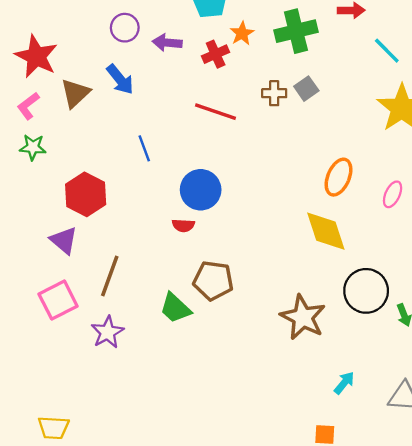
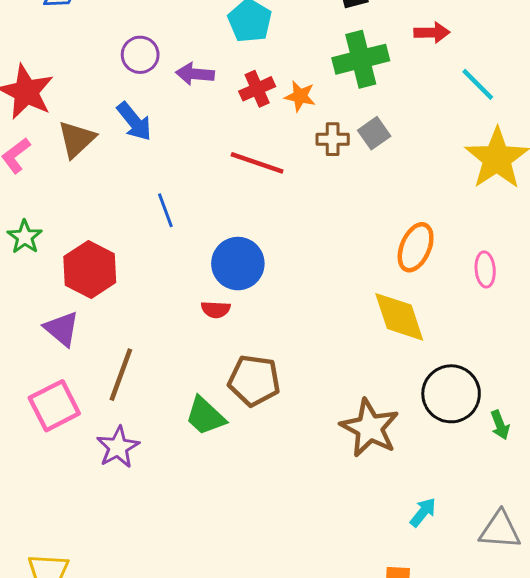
orange star: (242, 33) -> (300, 96), moved, turned -30
green star: (33, 147) -> (25, 237), moved, turned 30
pink ellipse: (393, 194) -> (485, 269), turned -30

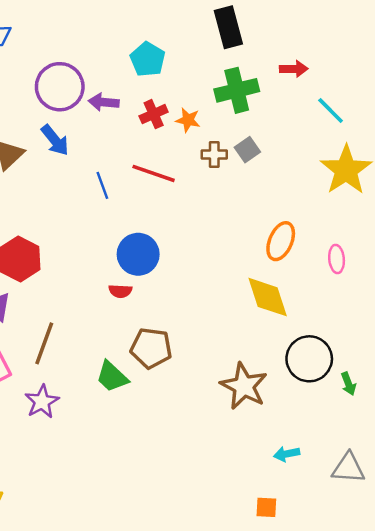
purple circle: (140, 55) -> (60, 87), size x1.6
blue line: (165, 210) -> (102, 185), moved
cyan arrow: (423, 512) -> (287, 454), turned -140

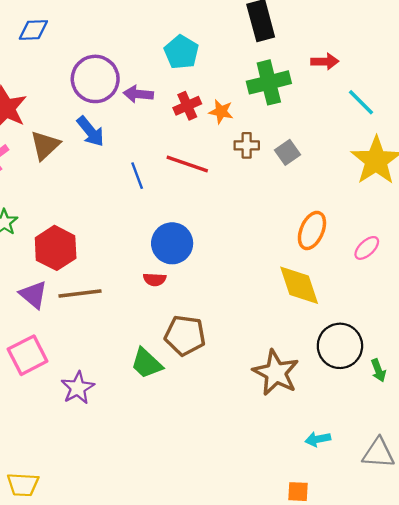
gray square: (247, 150) -> (287, 152), moved
pink ellipse: (337, 259) -> (367, 248), turned 52
brown line: (44, 343) -> (80, 293), moved, turned 63

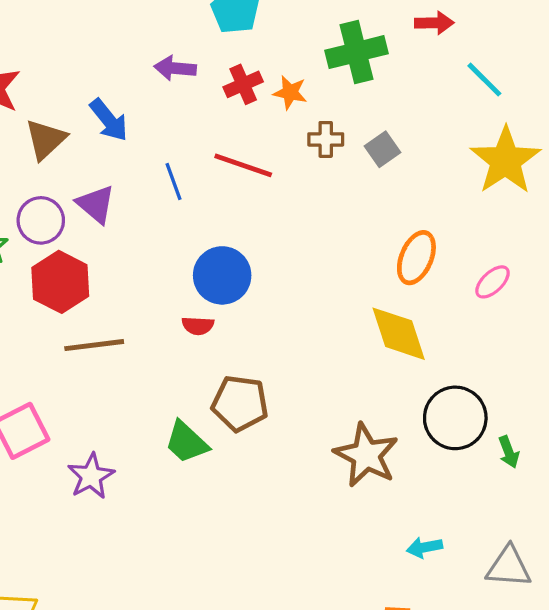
purple circle: (95, 79) -> (41, 220), moved, size x0.7
purple triangle: (33, 295) -> (96, 204), moved

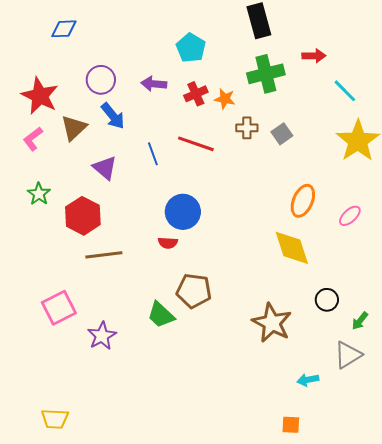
purple circle: (41, 220) -> (101, 80), moved
black circle: (455, 418) -> (327, 300), size x0.6
green arrow: (509, 452) -> (360, 321), turned 60
gray triangle: (509, 567) -> (348, 355), moved, turned -36

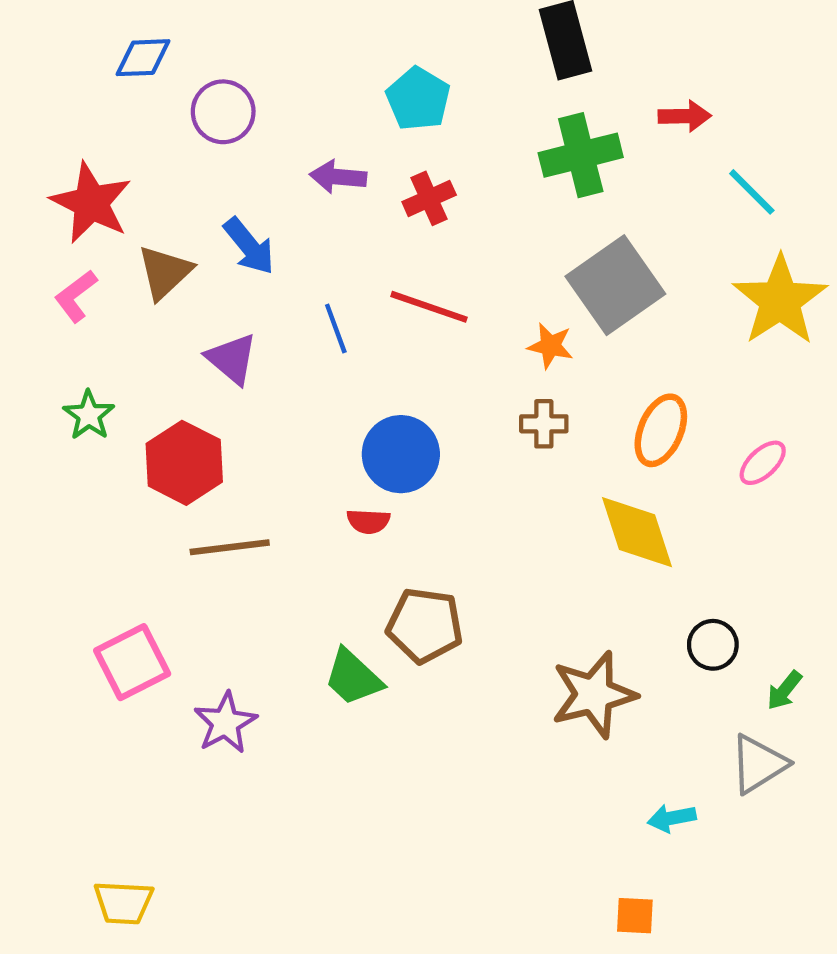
purple circle: (101, 80) -> (223, 112), moved
orange star: (225, 99) -> (550, 346), moved
brown cross: (247, 128) -> (544, 424), moved
gray square: (282, 134) -> (615, 285), size x2.0
brown star: (272, 323) -> (594, 695), turned 30

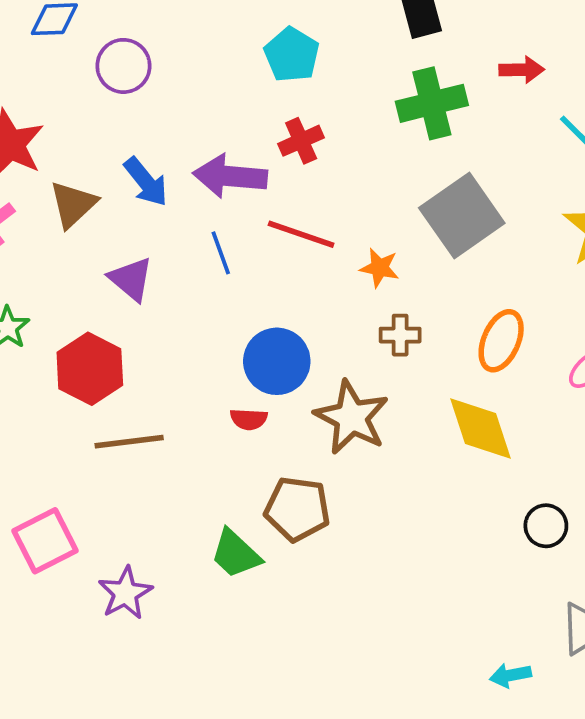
purple arrow: (338, 177) -> (230, 176), moved, size x1.5
orange star: (550, 346) -> (380, 268), moved
brown star: (594, 695) -> (352, 417), moved, turned -30

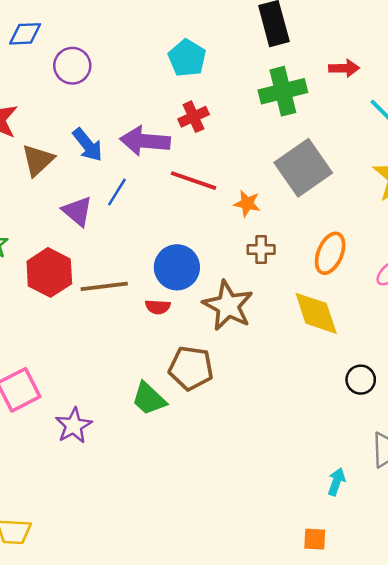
blue line: (221, 253) -> (117, 192), moved, turned 52
brown line: (129, 442) -> (104, 286), moved
cyan arrow: (510, 675) -> (336, 482), turned 120

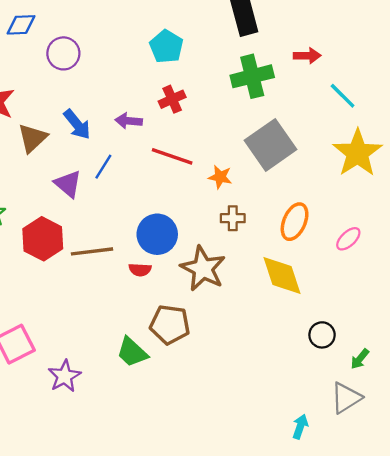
purple arrow: (145, 141) -> (129, 121), size x0.6

